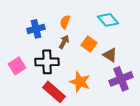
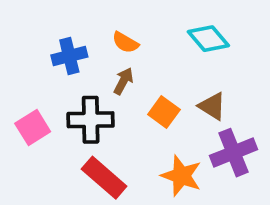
orange semicircle: (65, 22) -> (125, 42), turned -80
orange square: (89, 44) -> (164, 112), moved
orange star: (80, 82) -> (181, 176), moved

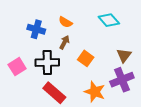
blue cross: (69, 56) -> (36, 29), turned 30
brown triangle: (212, 106) -> (124, 55), moved, turned 35

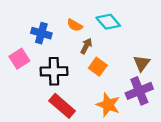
cyan diamond: (109, 20) -> (108, 22), moved
brown arrow: (64, 42) -> (86, 46), moved
pink square: (17, 67) -> (19, 59), moved

